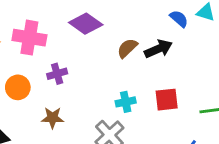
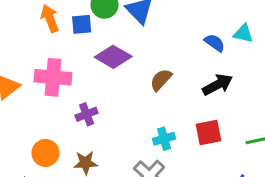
black arrow: (158, 49) -> (218, 85), moved
orange circle: (18, 87) -> (45, 153), moved

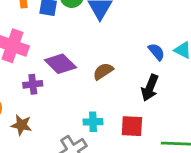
purple diamond: (113, 57) -> (60, 64), moved
black arrow: (218, 85) -> (150, 88), turned 125

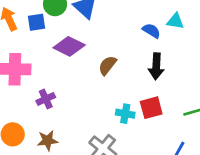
purple diamond: (60, 64) -> (69, 46), moved
cyan cross: (93, 122) -> (125, 114), moved, turned 30

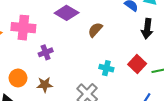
black arrow: (156, 66) -> (147, 29), moved
red square: (151, 108) -> (137, 64), moved, turned -36

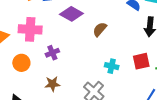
red square: (137, 64) -> (141, 61), turned 36
orange circle: (18, 78) -> (21, 63), moved

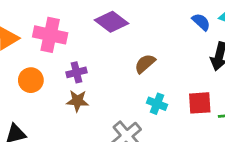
brown semicircle: (100, 29) -> (145, 64), moved
brown star: (52, 84) -> (77, 101), moved

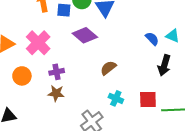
pink cross: (50, 35) -> (38, 43), turned 30

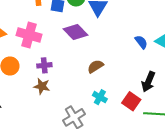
pink cross: (38, 43) -> (29, 35), turned -35
black arrow: (164, 65) -> (148, 82), moved
red square: (148, 100) -> (131, 101), turned 30

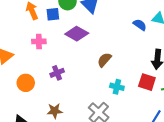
pink cross: (29, 35) -> (39, 41), moved, size x0.6
brown star: (42, 86) -> (55, 111), moved

